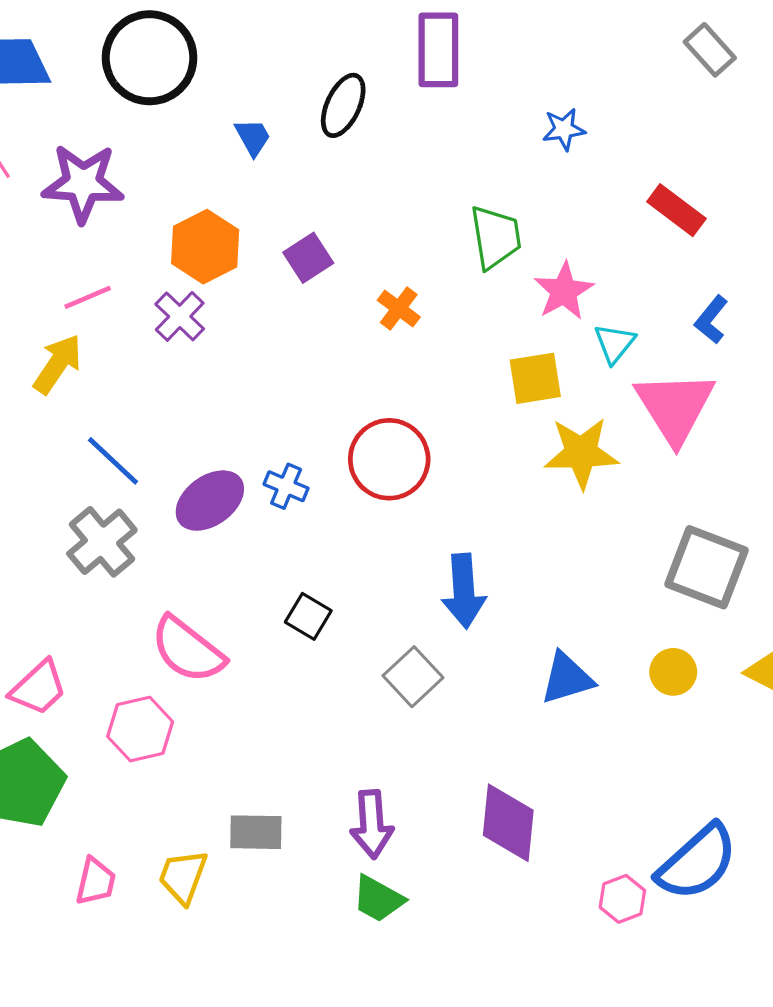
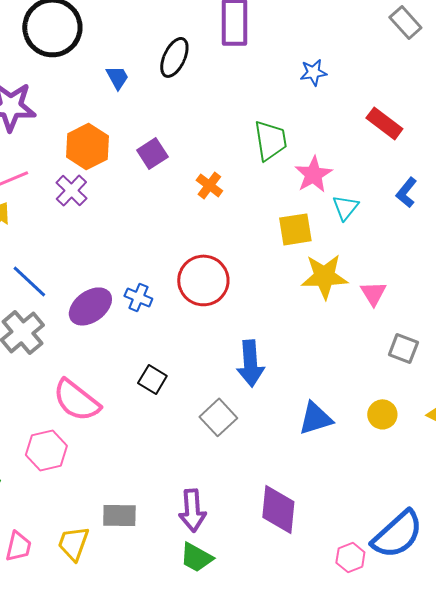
pink triangle: (675, 407) -> (373, 293), moved, size x0.5
gray square: (707, 567) -> (403, 348), size x0.6

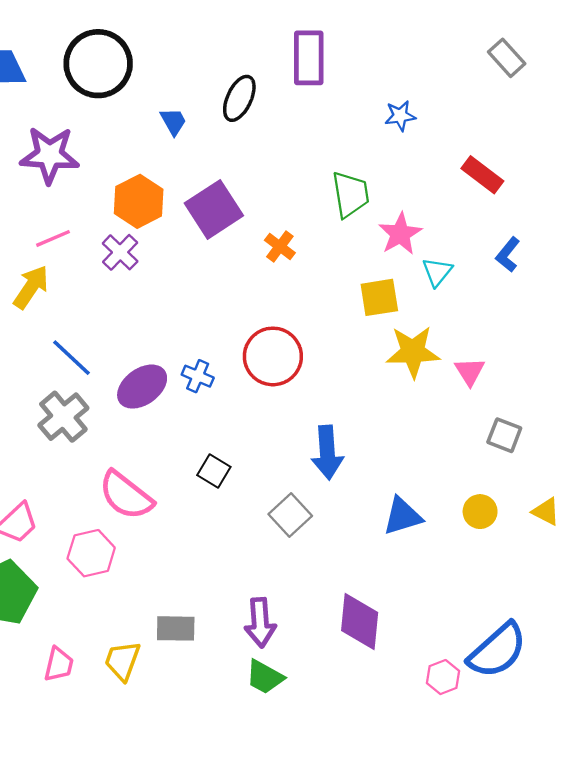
purple square: (152, 153) -> (214, 209), size x1.6

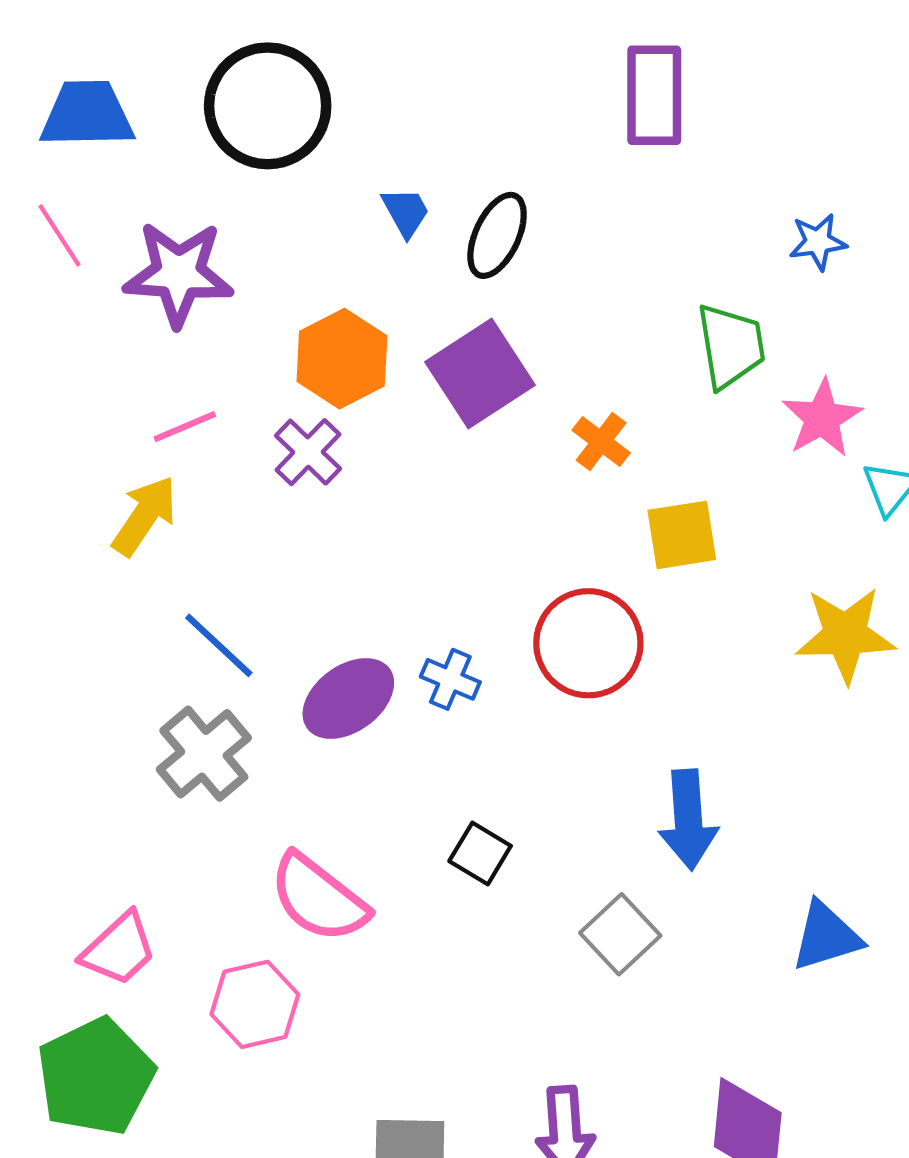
black ellipse: (239, 98) -> (497, 235), moved
blue star: (400, 116) -> (818, 242), moved
yellow square: (379, 297) -> (682, 535), moved

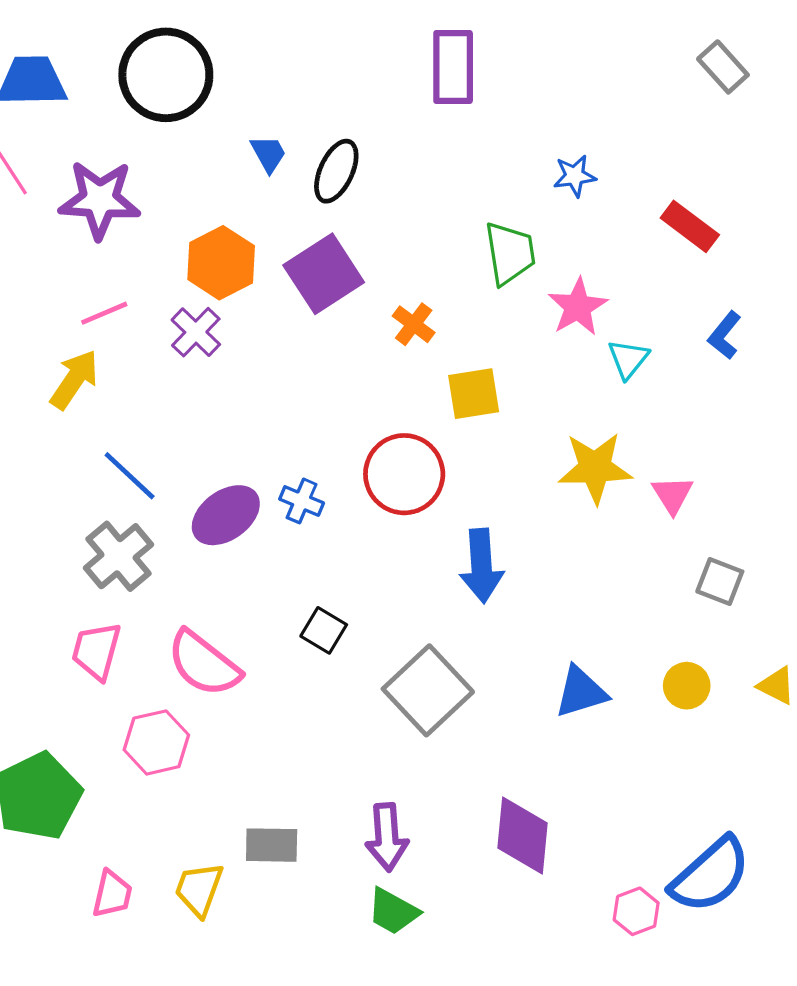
blue arrow: (688, 820) -> (481, 566), moved
gray square: (620, 934) -> (428, 690), size x1.5
pink trapezoid: (119, 949) -> (96, 651), moved, turned 148

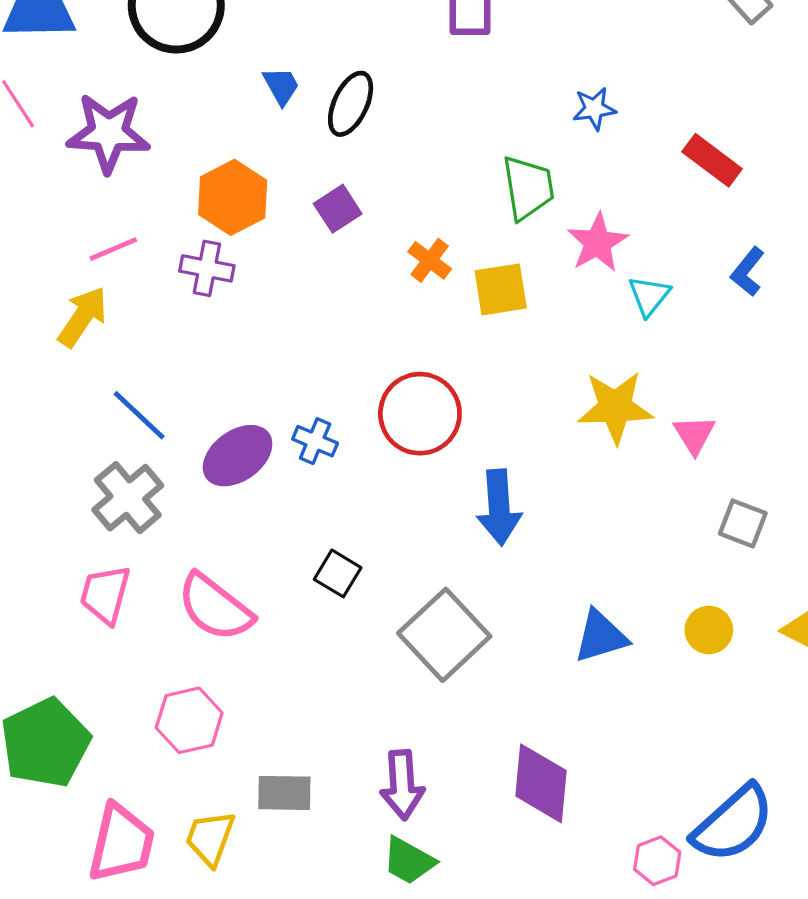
purple square: (324, 274) -> (338, 209), size x0.6
purple cross: (196, 332) -> (207, 268), turned -33
yellow square: (474, 394) -> (501, 289), moved
pink hexagon: (156, 742) -> (189, 720), moved
pink trapezoid: (112, 894) -> (121, 843), size x1.6

